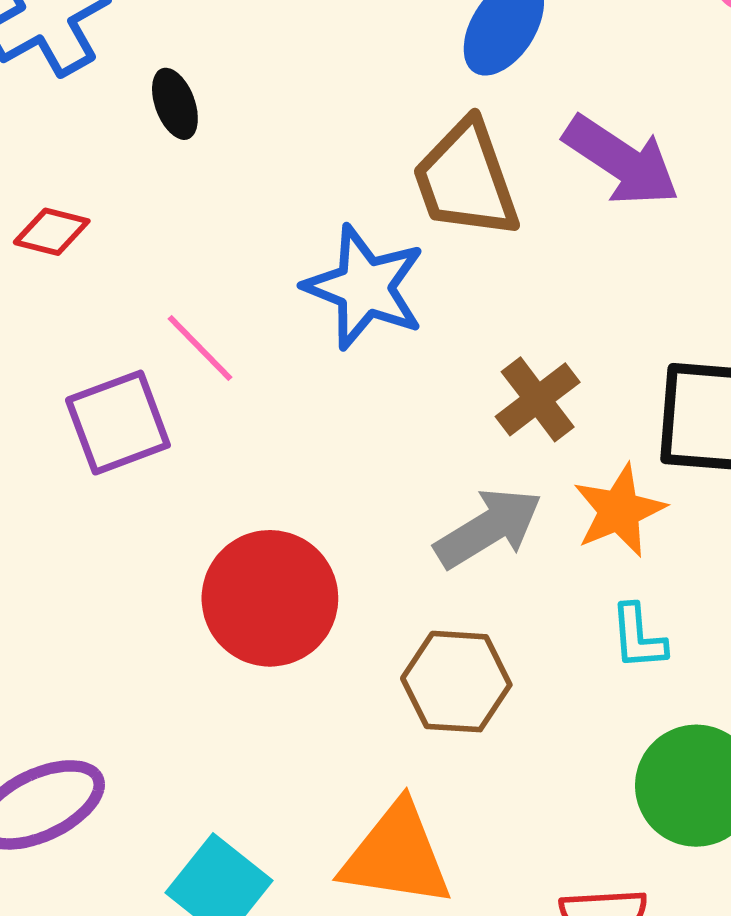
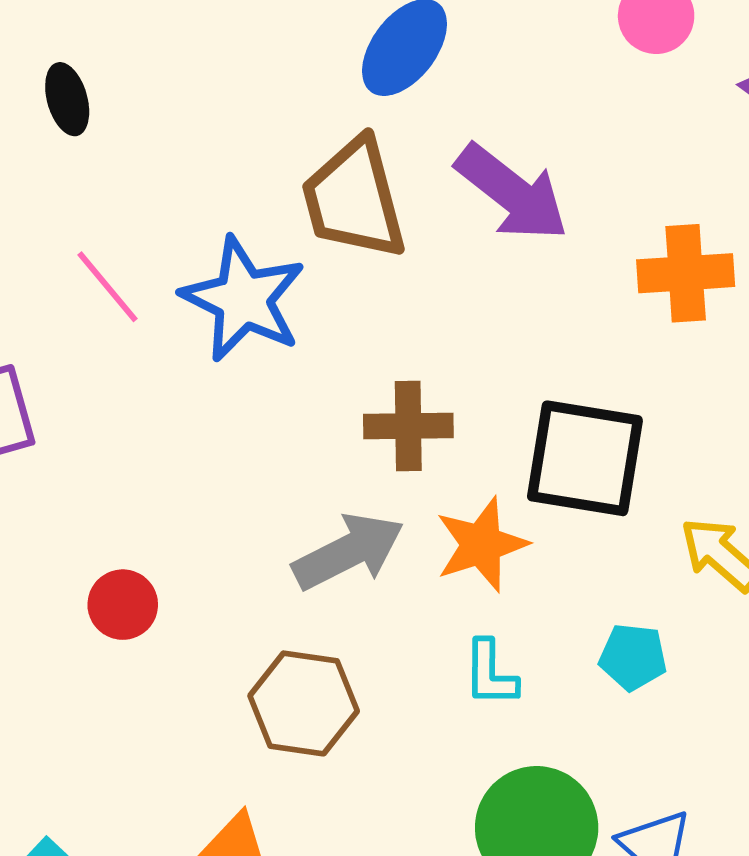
pink line: (200, 348) -> (108, 287), moved
brown cross: (538, 399) -> (408, 426), turned 32
red circle: (270, 598) -> (123, 605), size x0.5

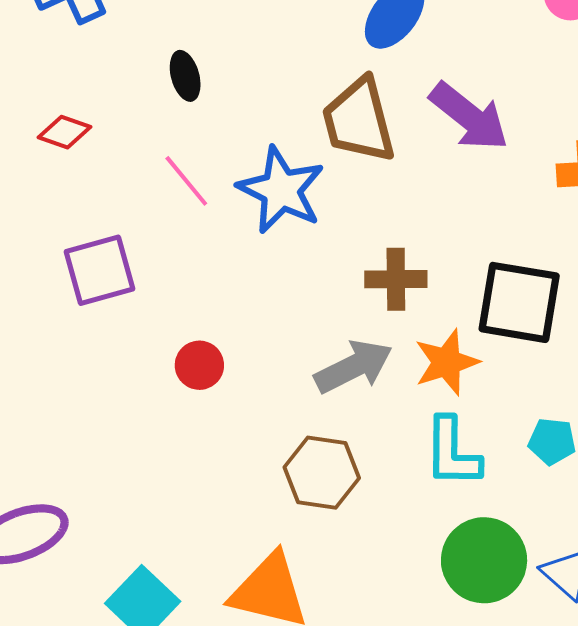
black ellipse: (67, 99) -> (185, 76), moved
red circle: (123, 605) -> (199, 365), moved
cyan L-shape: (490, 673) -> (452, 452), size x1.5

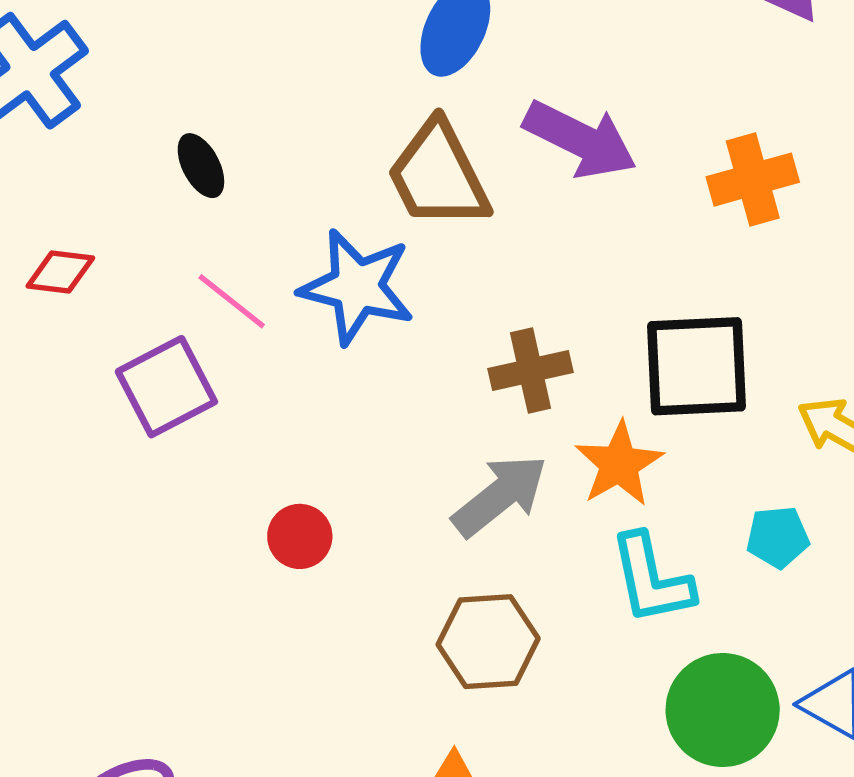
purple square: (100, 270) -> (166, 387), moved

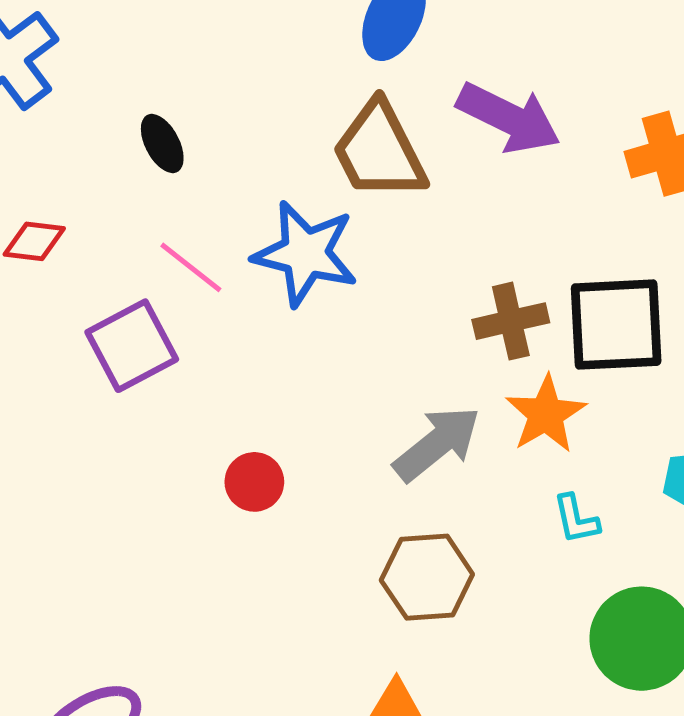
brown cross: (530, 370) -> (511, 321), moved
cyan L-shape: (651, 579) -> (576, 519), size x0.6

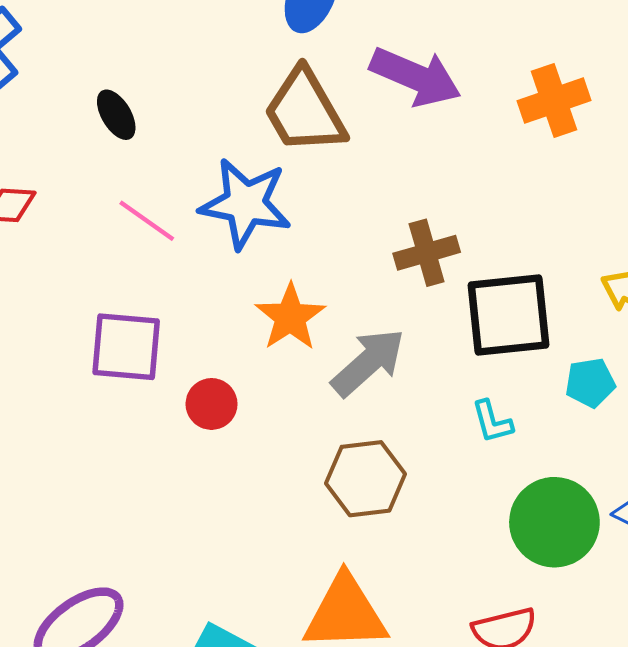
black square: (616, 325) -> (508, 315), moved
purple square: (132, 346) -> (126, 347), moved, turned 36
orange star: (546, 414) -> (290, 317), moved

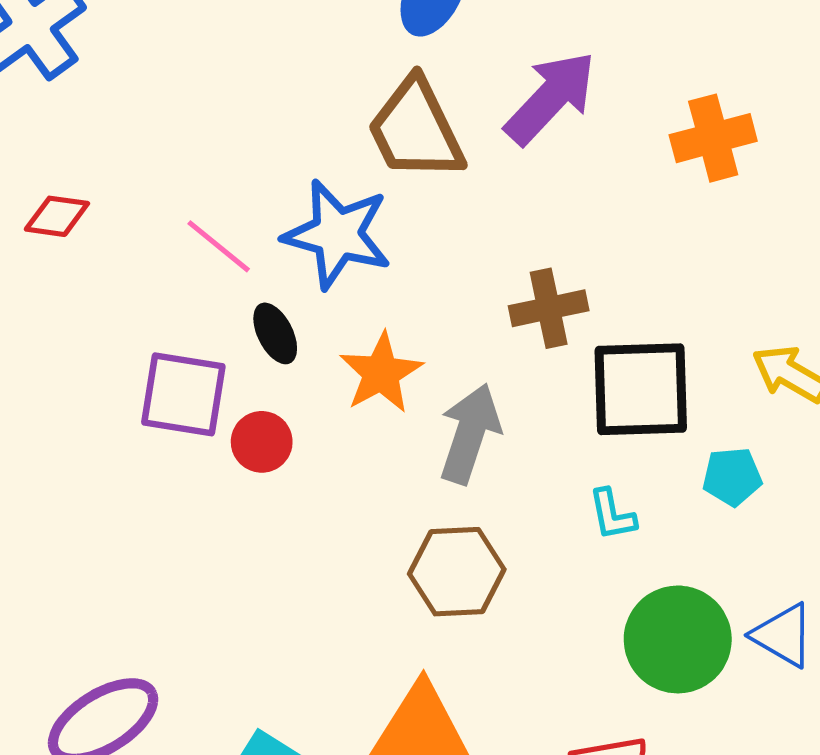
purple arrow: (416, 77) -> (550, 98), turned -74
black ellipse: (116, 115) -> (275, 333), moved
gray arrow: (368, 362) -> (470, 434), turned -34
red circle: (212, 404) -> (262, 442), moved

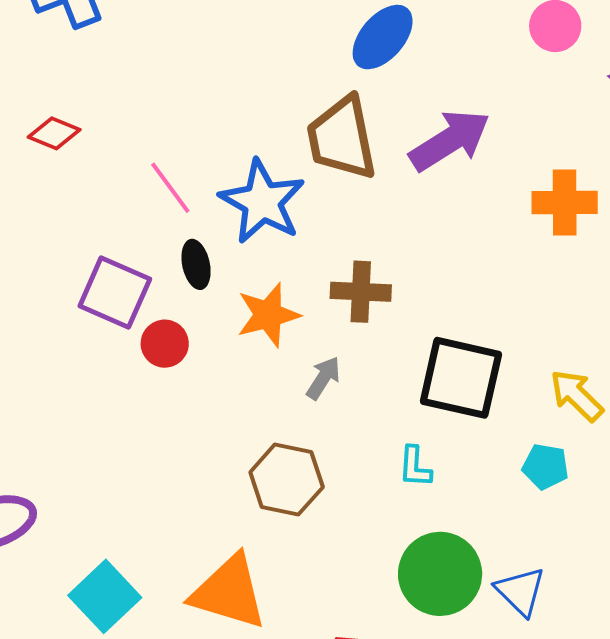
brown cross: (549, 308) -> (361, 292), moved
gray arrow: (470, 434) -> (323, 378), size x0.6
cyan pentagon: (732, 477) -> (545, 467), moved

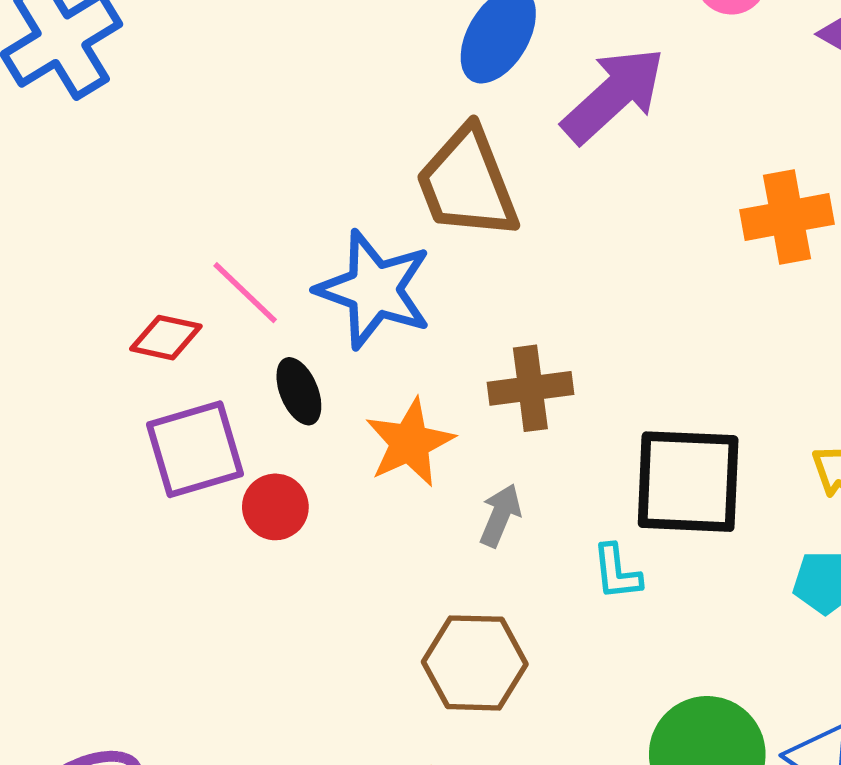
red diamond: (54, 133) -> (166, 338), moved
purple arrow: (450, 140) -> (613, 95), moved
purple square: (115, 292) -> (195, 449), turned -30
cyan L-shape: (415, 467) -> (617, 572), moved

